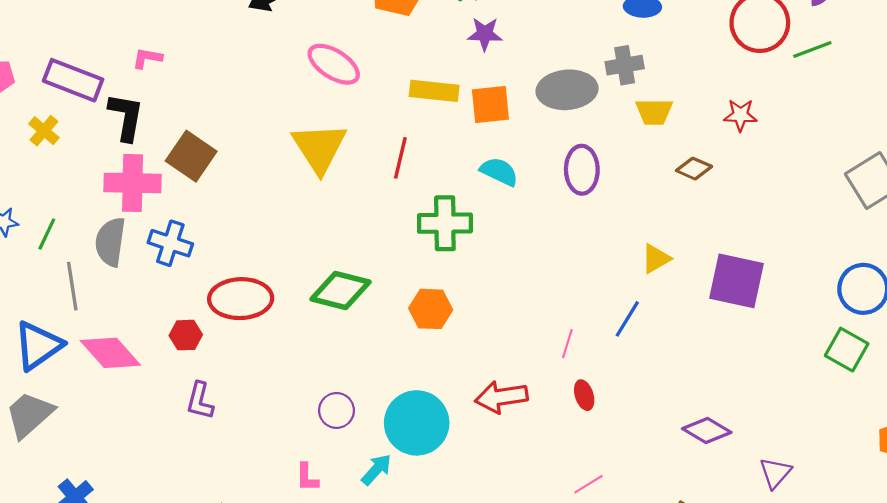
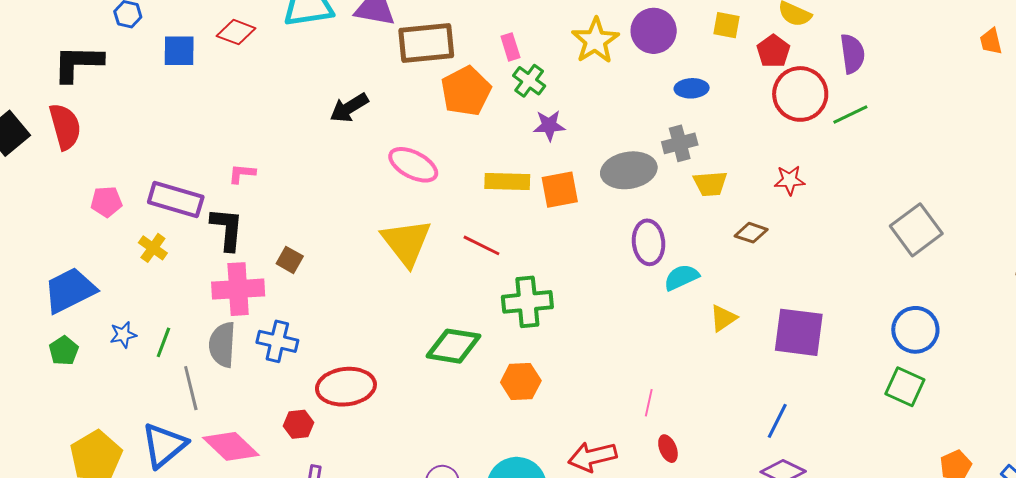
brown square: (191, 156) -> (290, 260), size x0.6
red line: (400, 158) -> (481, 245), turned -72
cyan semicircle: (499, 172) -> (681, 277), moved, turned -45
green diamond: (340, 290) -> (454, 346), moved
blue line: (627, 319) -> (777, 421), moved

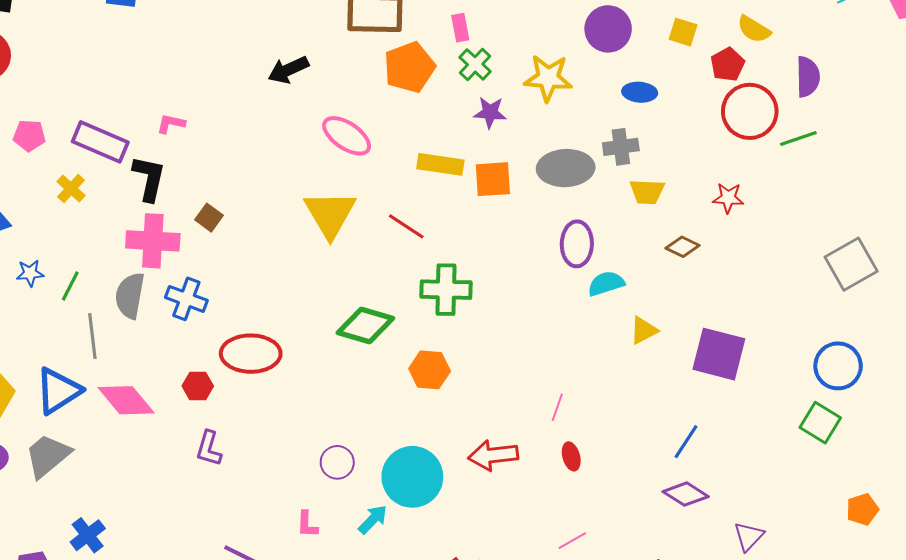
yellow star: (595, 41) -> (548, 78), moved, turned 30

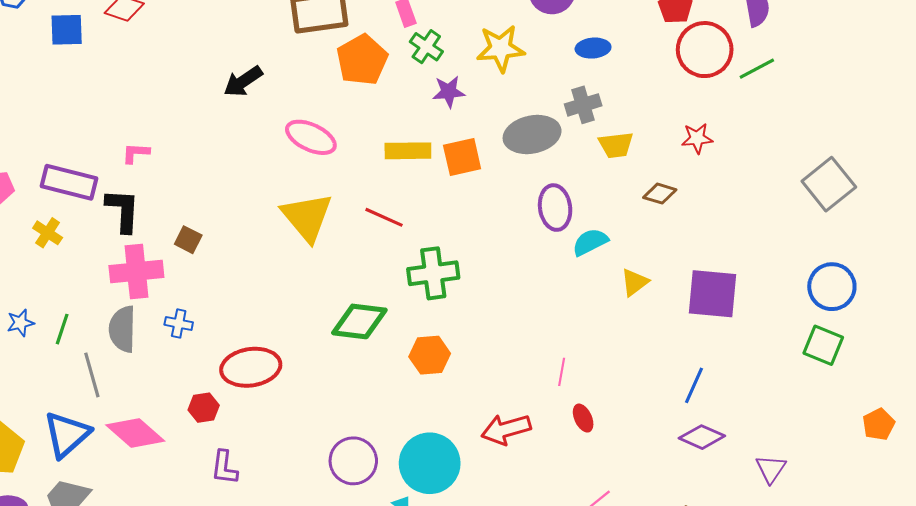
blue cross: (186, 299) -> (179, 324), size x0.7
purple circle: (337, 462) -> (353, 461), size x1.4

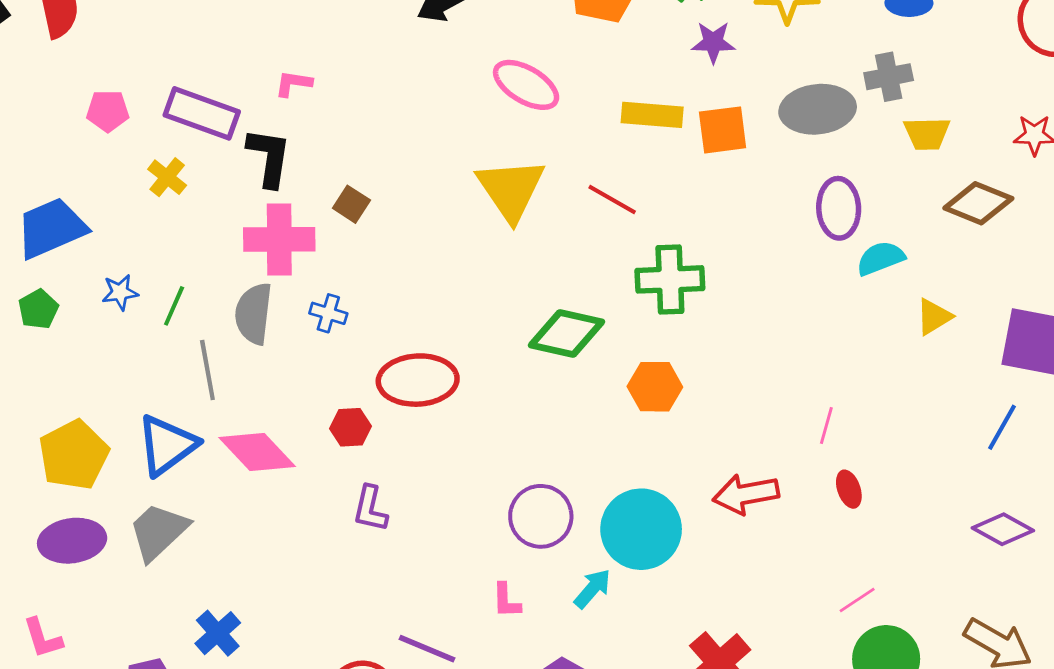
brown diamond: (660, 194) -> (978, 203), size x1.5
blue line: (694, 385) -> (1002, 427), moved

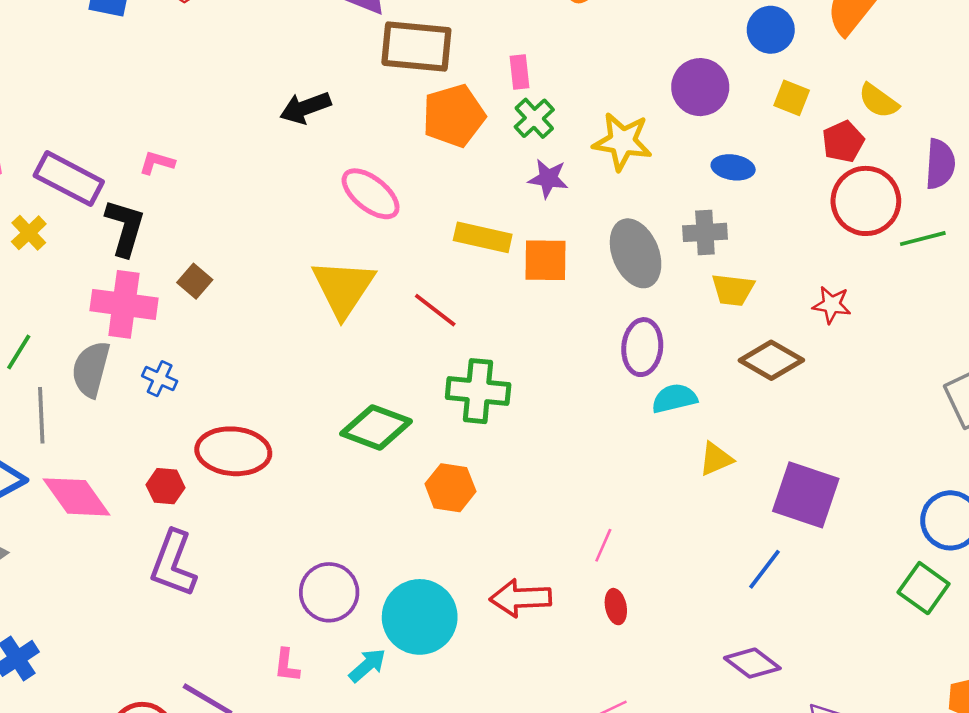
gray ellipse: (818, 109) -> (636, 253), turned 66
purple L-shape: (370, 509) -> (173, 564), size x1.5

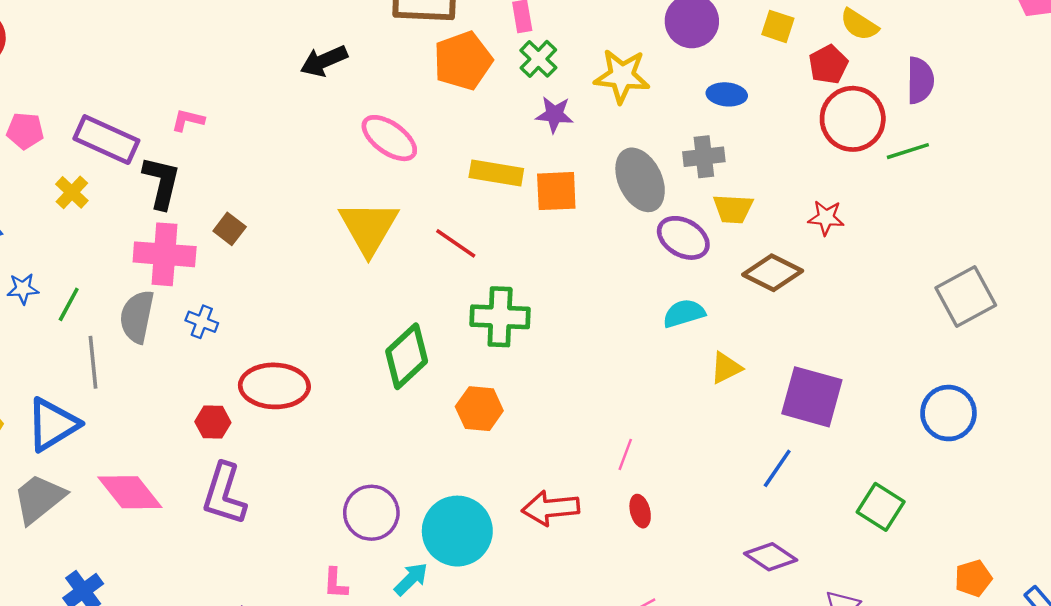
purple ellipse: (642, 347) -> (683, 238), moved, turned -63
green diamond: (376, 427) -> (407, 356), turned -60
pink diamond: (77, 497) -> (130, 492), moved
green square: (924, 588) -> (881, 507), moved

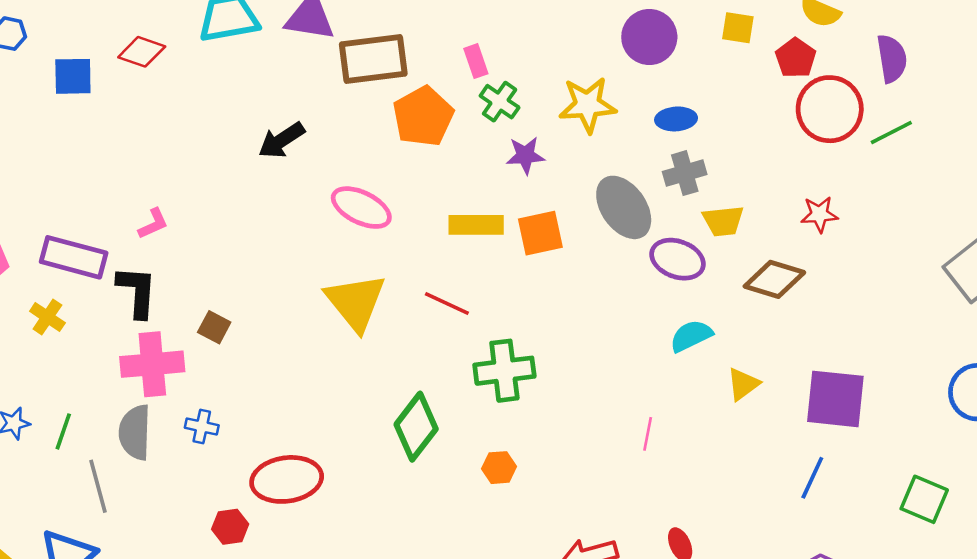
blue ellipse: (727, 94) -> (676, 119), moved
pink L-shape: (188, 120) -> (153, 224), turned 152
orange hexagon: (479, 409) -> (499, 468), size x0.7
pink line: (625, 454) -> (648, 434), moved

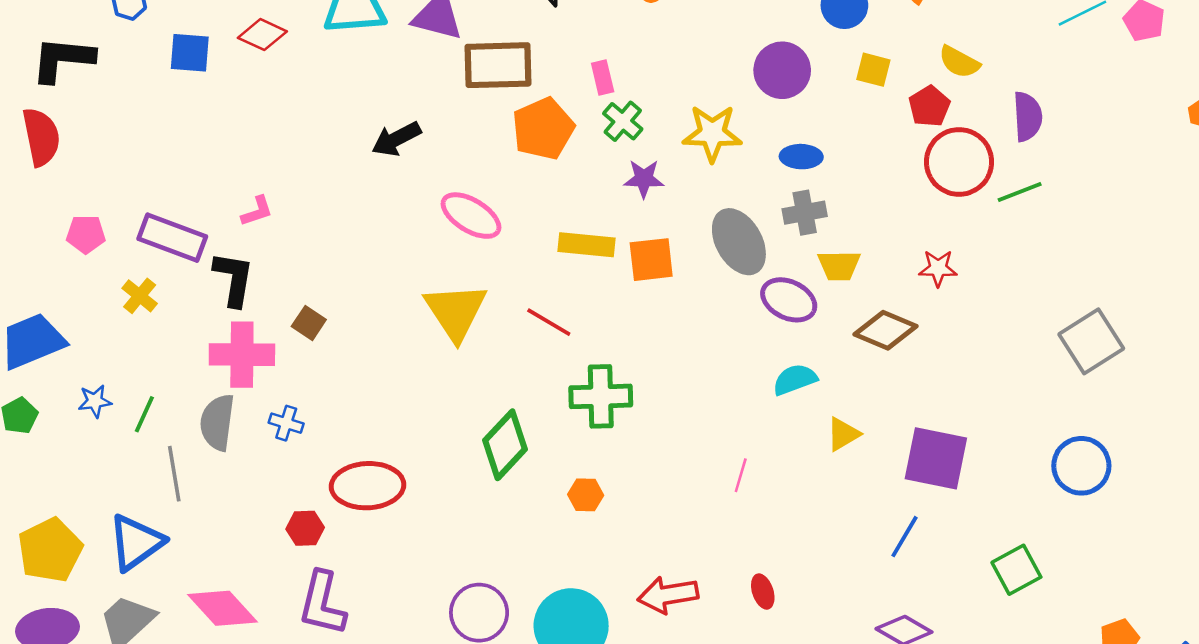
green square: (924, 499) -> (1016, 570), turned 33

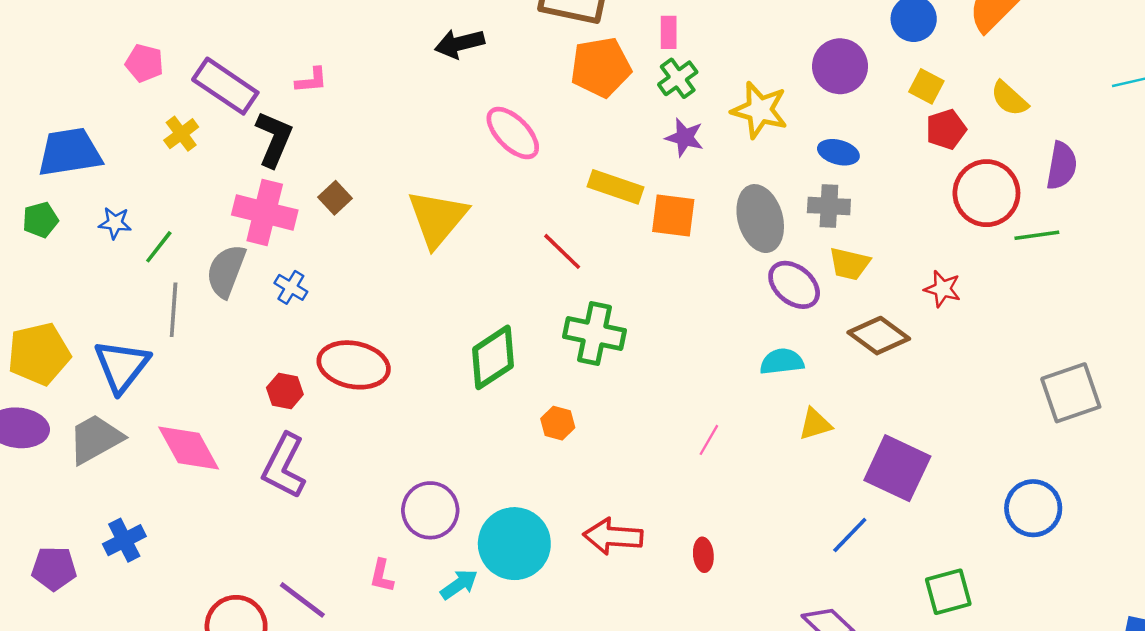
red pentagon: (929, 106) -> (946, 129), moved
yellow triangle: (456, 312) -> (437, 218), moved
blue triangle: (136, 542) -> (122, 366), turned -30

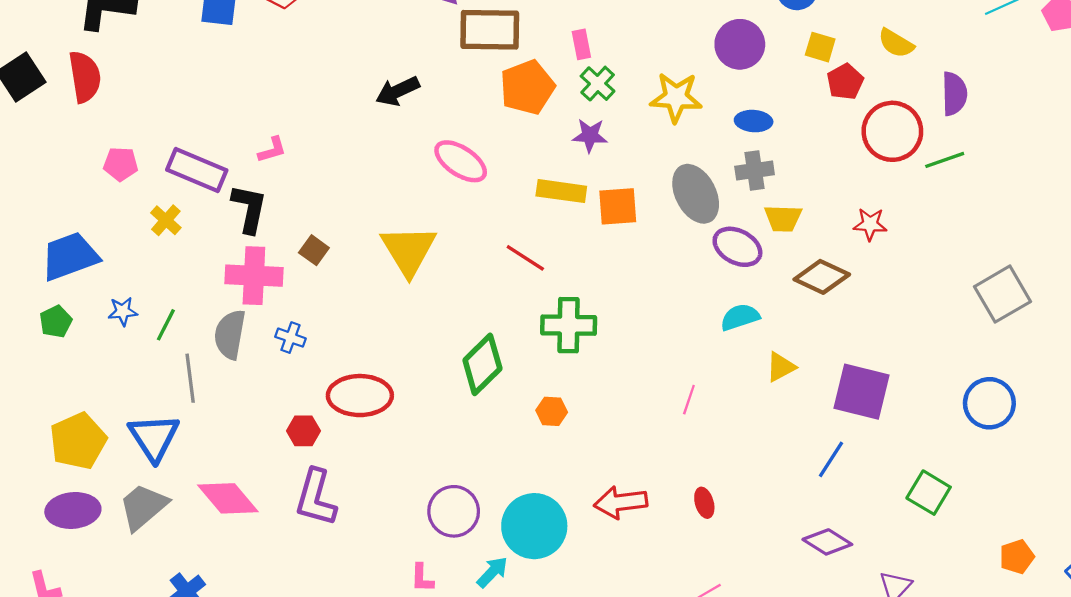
purple star: (685, 137) -> (590, 135), moved
green square: (948, 592) -> (929, 493), turned -33

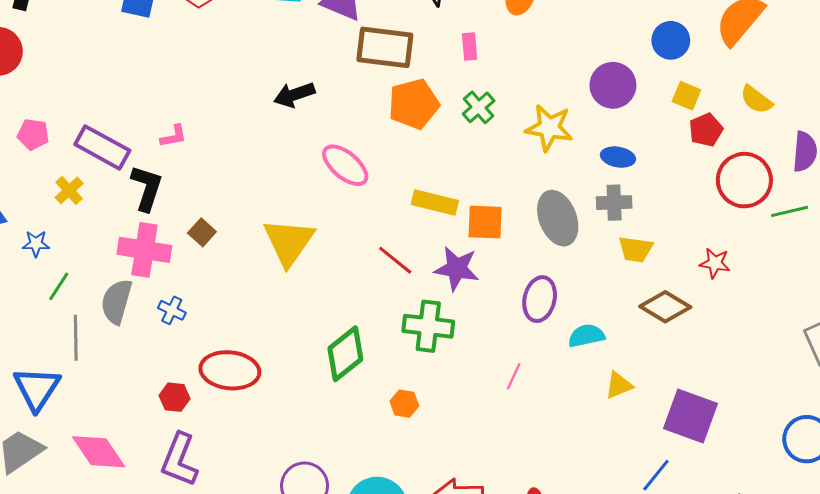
pink rectangle: (581, 44) -> (470, 47), moved
purple star: (590, 135) -> (457, 269), moved, size x1.4
purple ellipse: (737, 247) -> (540, 299), moved, turned 69
blue star: (123, 311) -> (36, 244), moved
pink line: (689, 400) -> (514, 376), moved

